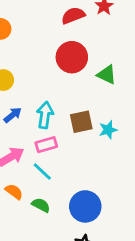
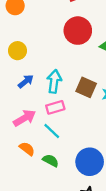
brown square: (81, 122) -> (86, 87), turned 36

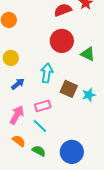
cyan arrow: (54, 81) -> (47, 73), moved
pink arrow: (25, 118) -> (17, 115), turned -30

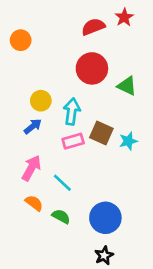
yellow circle: (11, 58) -> (41, 101), moved
pink rectangle: (43, 106) -> (73, 141), moved

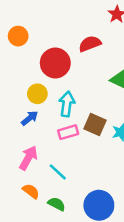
red semicircle: (93, 27) -> (90, 44), moved
red circle: (92, 68) -> (55, 63), moved

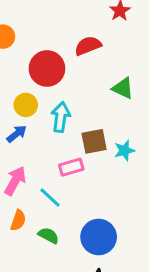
brown square: (95, 125) -> (94, 141), turned -35
pink rectangle: (68, 132) -> (71, 167), moved
orange semicircle: (31, 191) -> (18, 220), turned 72

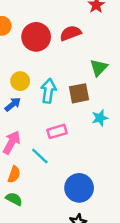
red circle: (47, 68) -> (36, 37), moved
green triangle: (123, 88) -> (99, 68), turned 48
brown square: (94, 141) -> (79, 93), moved
green semicircle: (49, 235) -> (14, 199), moved

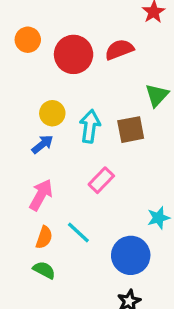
cyan star: (100, 118) -> (158, 218), moved
pink rectangle: (57, 131) -> (101, 180), turned -30
cyan line: (40, 156) -> (78, 232), moved

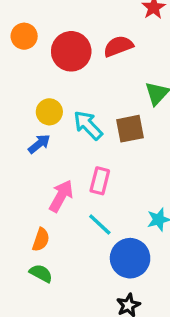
cyan arrow: (90, 126) -> (88, 125), turned -52
pink rectangle: (101, 180) -> (100, 181), turned -30
pink arrow: (41, 195) -> (61, 196), moved
cyan line: (78, 232) -> (100, 225), moved

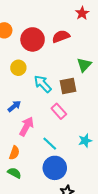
yellow circle: (49, 112) -> (18, 68), moved
blue arrow: (39, 144) -> (14, 106), moved
pink rectangle: (100, 181) -> (59, 111), moved, turned -56
blue circle: (130, 258) -> (55, 168), moved

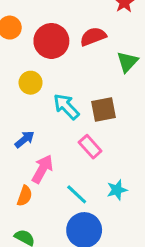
green triangle: (84, 65) -> (127, 62), moved
cyan star: (85, 141) -> (117, 190), moved
orange semicircle: (14, 153) -> (25, 196), moved

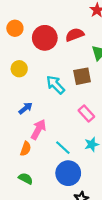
yellow circle: (31, 83) -> (19, 69), moved
brown square: (103, 109) -> (82, 76), moved
pink rectangle: (90, 147) -> (86, 114), moved

